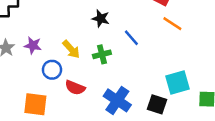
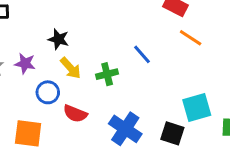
black star: (101, 19) -> (58, 39), moved

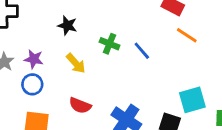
black star: (58, 39) -> (67, 25), moved
green cross: (107, 74) -> (110, 44), moved, turned 36
blue circle: (48, 92) -> (32, 84), moved

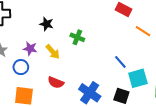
orange line: (187, 35) -> (143, 31), moved
blue line: (142, 51) -> (120, 62), moved
purple star: (34, 59) -> (30, 49), moved

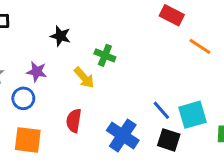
yellow arrow: (53, 52) -> (84, 78), moved
blue line: (120, 62) -> (161, 110), moved
red semicircle: (56, 82) -> (74, 121), turned 77

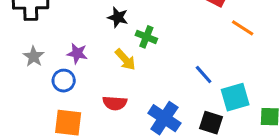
black star: (60, 36) -> (118, 17), moved
blue line: (161, 110) -> (204, 75), moved
red semicircle: (74, 121) -> (115, 103), turned -95

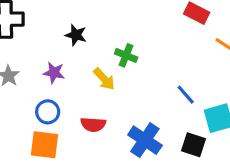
black star: (118, 17) -> (76, 35), moved
blue circle: (64, 81) -> (48, 112), moved

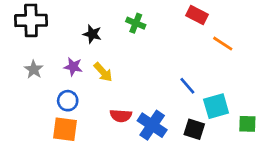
green cross: (126, 55) -> (136, 23), moved
yellow arrow: (104, 79) -> (103, 72), moved
red semicircle: (93, 124) -> (121, 116), moved

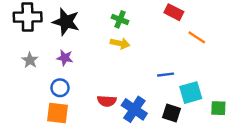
black star: (92, 34) -> (66, 22), moved, size x1.6
yellow arrow: (103, 72) -> (120, 43), moved, turned -36
blue line: (187, 86) -> (166, 75), turned -56

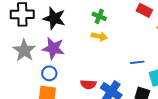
purple star: (65, 58) -> (53, 48), size x1.6
gray star: (30, 60) -> (24, 50), size x1.6

